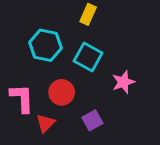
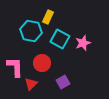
yellow rectangle: (88, 14) -> (48, 17), moved
pink star: (123, 82) -> (83, 43), moved

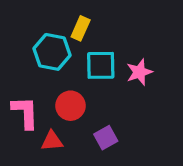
cyan square: (60, 39) -> (101, 65), turned -30
red triangle: (31, 84) -> (52, 141), turned 40

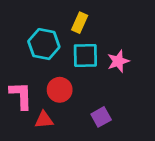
yellow rectangle: (81, 28) -> (80, 23), moved
purple square: (106, 138) -> (101, 117), moved

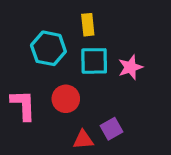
yellow rectangle: (80, 23) -> (88, 25), turned -30
red triangle: (44, 120) -> (83, 140), moved

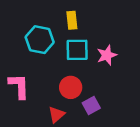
red circle: (66, 99) -> (71, 87), moved
red triangle: (83, 140) -> (56, 114), moved, turned -36

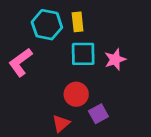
cyan hexagon: (40, 40) -> (47, 25), moved
pink L-shape: (19, 86) -> (21, 62), moved, turned -124

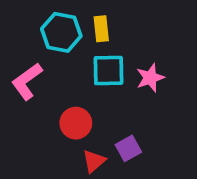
red circle: (76, 94) -> (76, 123), moved
red triangle: (61, 123) -> (94, 161), moved

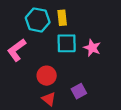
pink star: (150, 78) -> (92, 48), turned -30
red triangle: (94, 161) -> (49, 99), moved, turned -40

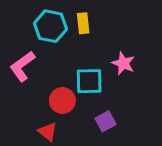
cyan square: (67, 43) -> (89, 81), moved
red triangle: (49, 99) -> (48, 132), moved

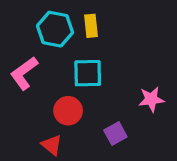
pink star: (123, 63) -> (151, 99), moved, turned -30
cyan square: (89, 81) -> (88, 73), moved

